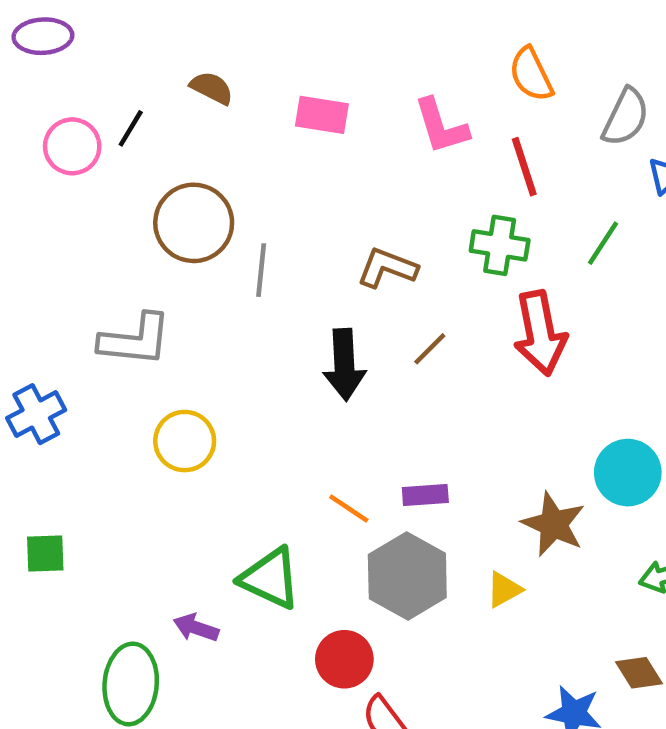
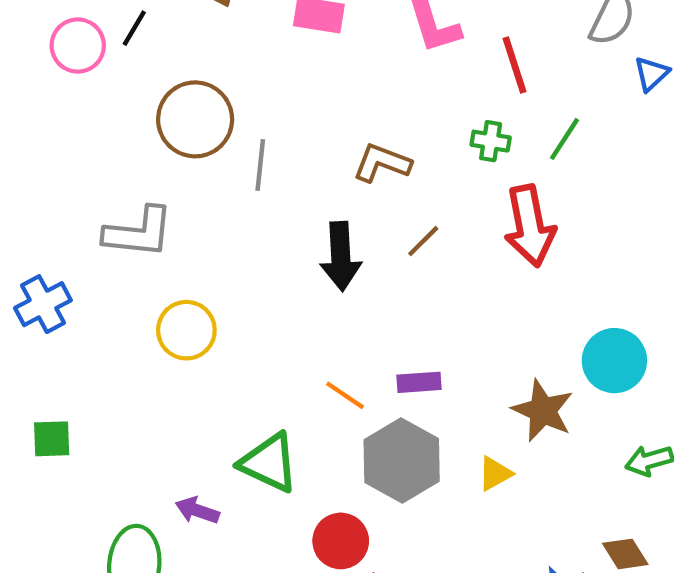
green line: (603, 243) -> (564, 139), moved
green cross: (500, 245) -> (491, 141), size x0.7

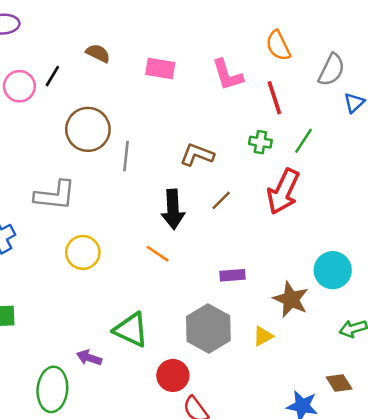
red arrow: (530, 226) -> (283, 192), turned 36
purple rectangle: (419, 382) -> (233, 275), moved
orange line: (345, 395) -> (158, 254), moved

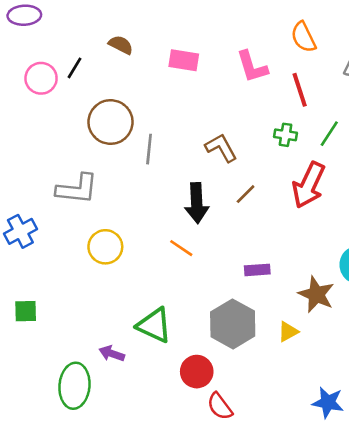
brown L-shape: (197, 155) -> (221, 148), turned 40

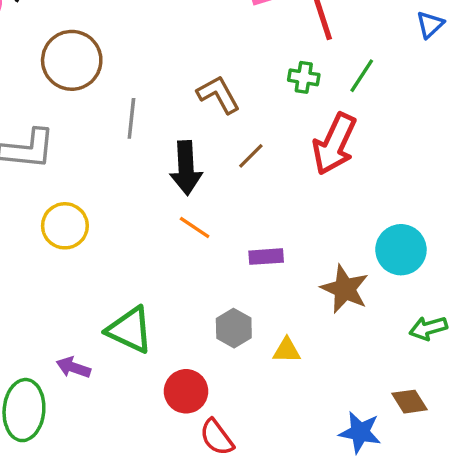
gray line: (149, 149) -> (131, 118), moved
orange line: (181, 248) -> (195, 228), moved
gray hexagon: (233, 324) -> (234, 328), size x0.6
yellow triangle: (288, 332) -> (287, 350), moved, turned 30

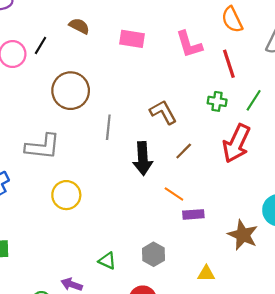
orange line: (195, 228) -> (174, 194), moved
gray hexagon: (234, 328) -> (154, 254), moved
green triangle: (130, 330) -> (107, 261), size x0.6

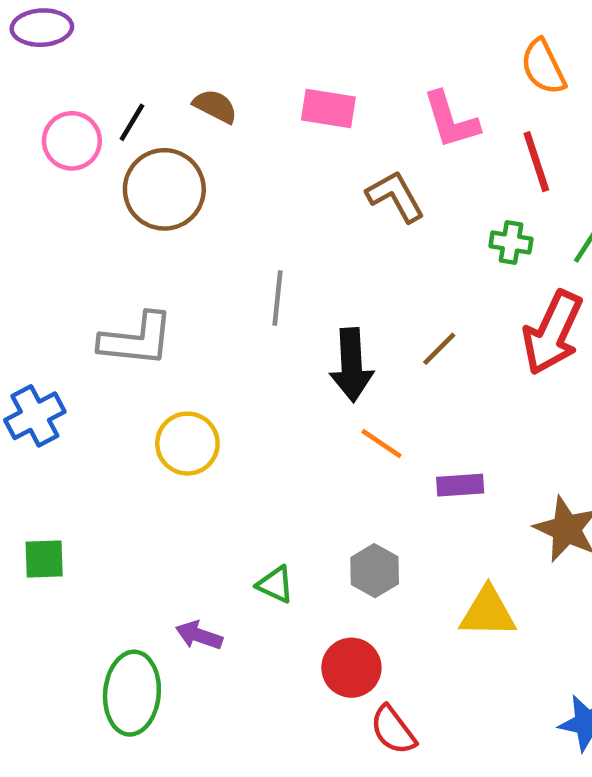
brown semicircle: (79, 26) -> (215, 106), moved
brown circle: (71, 91) -> (164, 189), moved
brown L-shape: (163, 112) -> (395, 196), moved
orange line: (174, 194) -> (382, 444), moved
yellow triangle: (206, 274) -> (488, 612), size x1.5

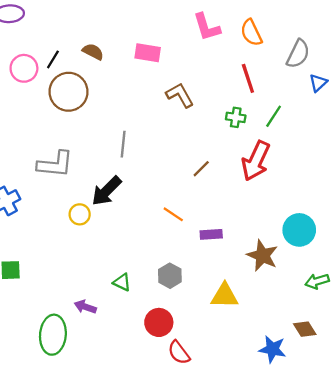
pink L-shape: (451, 120) -> (207, 27), moved
black arrow: (351, 365) -> (106, 191), moved, turned 48
yellow circle: (187, 444) -> (80, 214), size x0.7

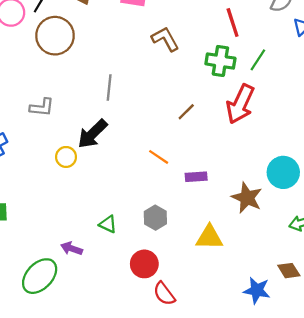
green cross: (236, 117) -> (220, 61), size x1.5
gray L-shape: (55, 164) -> (42, 107), size x0.7
green ellipse: (53, 335) -> (40, 276), turned 39

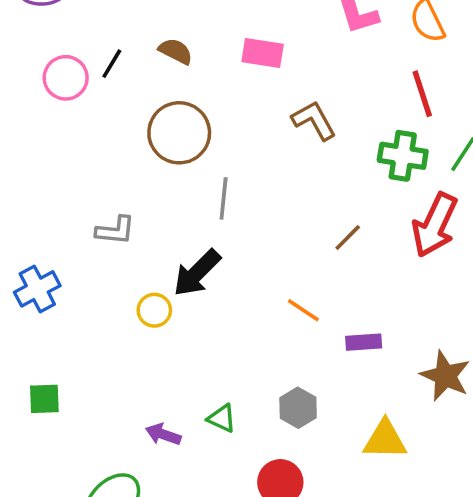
brown circle: (55, 36) -> (179, 133), moved
purple arrow: (72, 248) -> (163, 434), moved

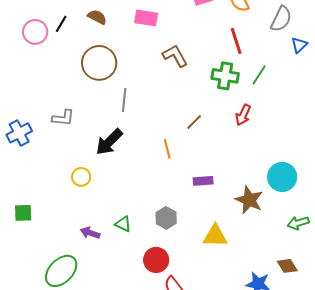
red arrow: (435, 225) -> (243, 115), size x0.6
blue cross: (37, 289) -> (19, 133), moved
yellow circle: (154, 310) -> (81, 177), moved
orange line: (303, 310) -> (167, 149), moved, turned 42

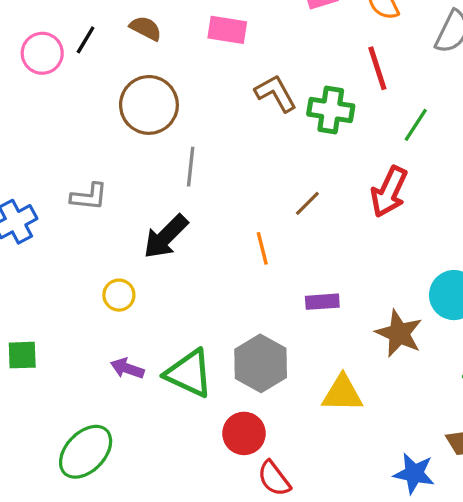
green cross: (225, 76) -> (331, 110), moved
red arrow: (243, 115) -> (389, 192), size x1.4
gray hexagon: (166, 218) -> (261, 363), size x1.5
green triangle: (123, 224) -> (189, 373), size x1.8
purple arrow: (90, 233) -> (127, 368), moved

